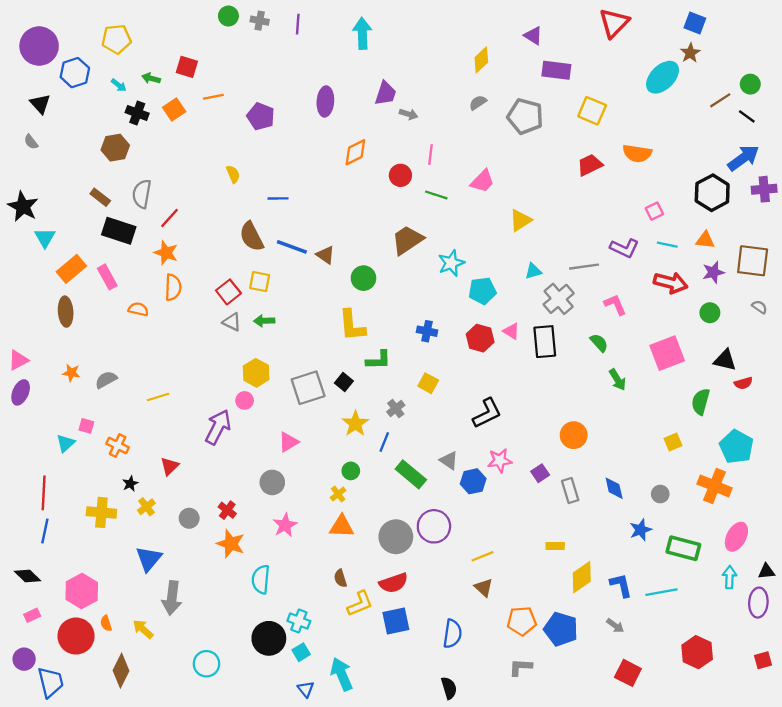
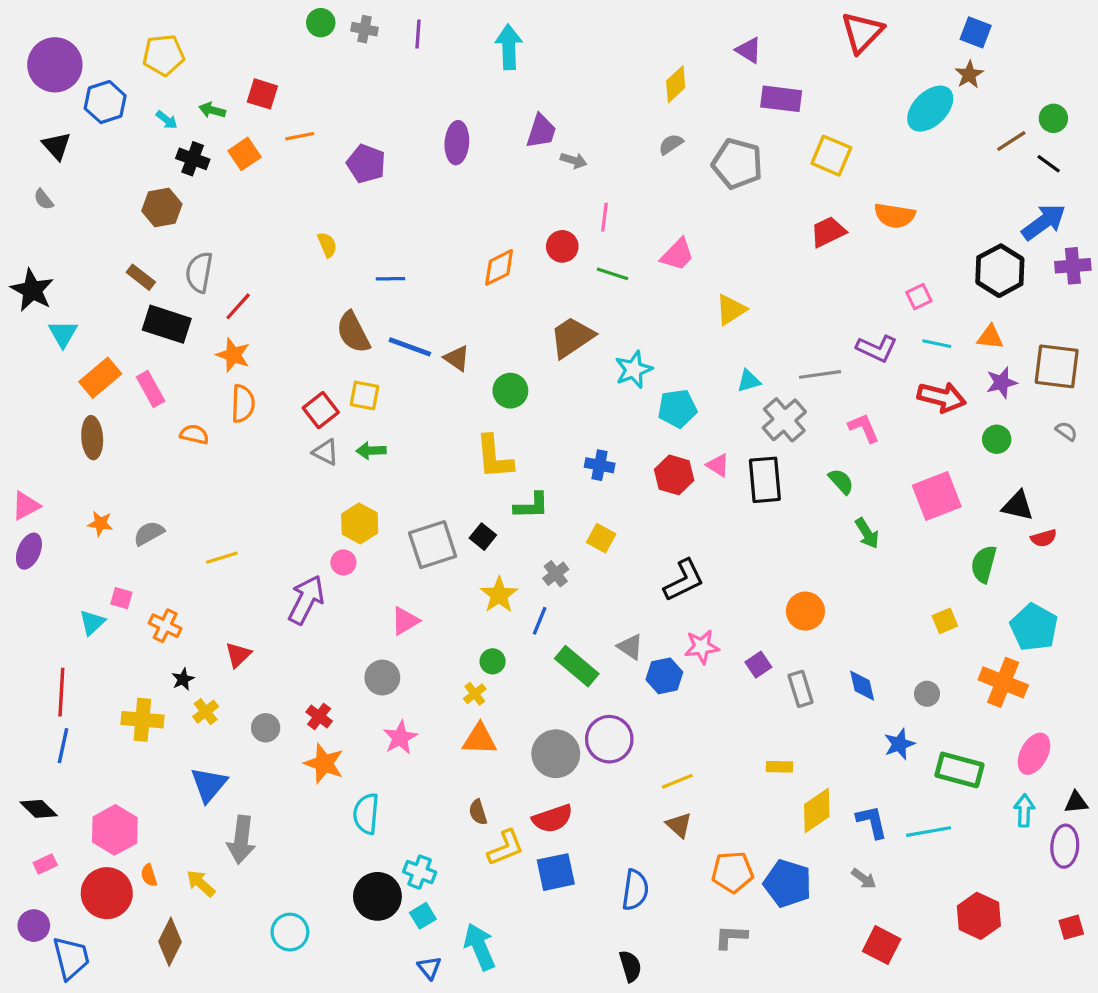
orange diamond: (355, 152) -> (499, 267), moved

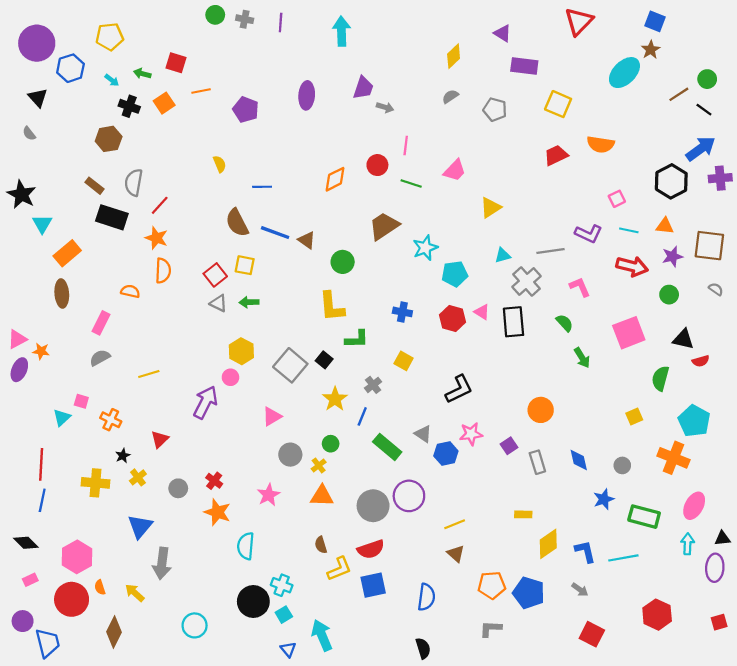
gray pentagon: (737, 164) -> (495, 110), size x0.7
pink rectangle: (151, 389) -> (101, 323), moved, turned 55
orange star: (100, 524) -> (41, 351), moved
gray square: (433, 545) -> (290, 365), turned -32
gray circle: (382, 678) -> (290, 455), moved

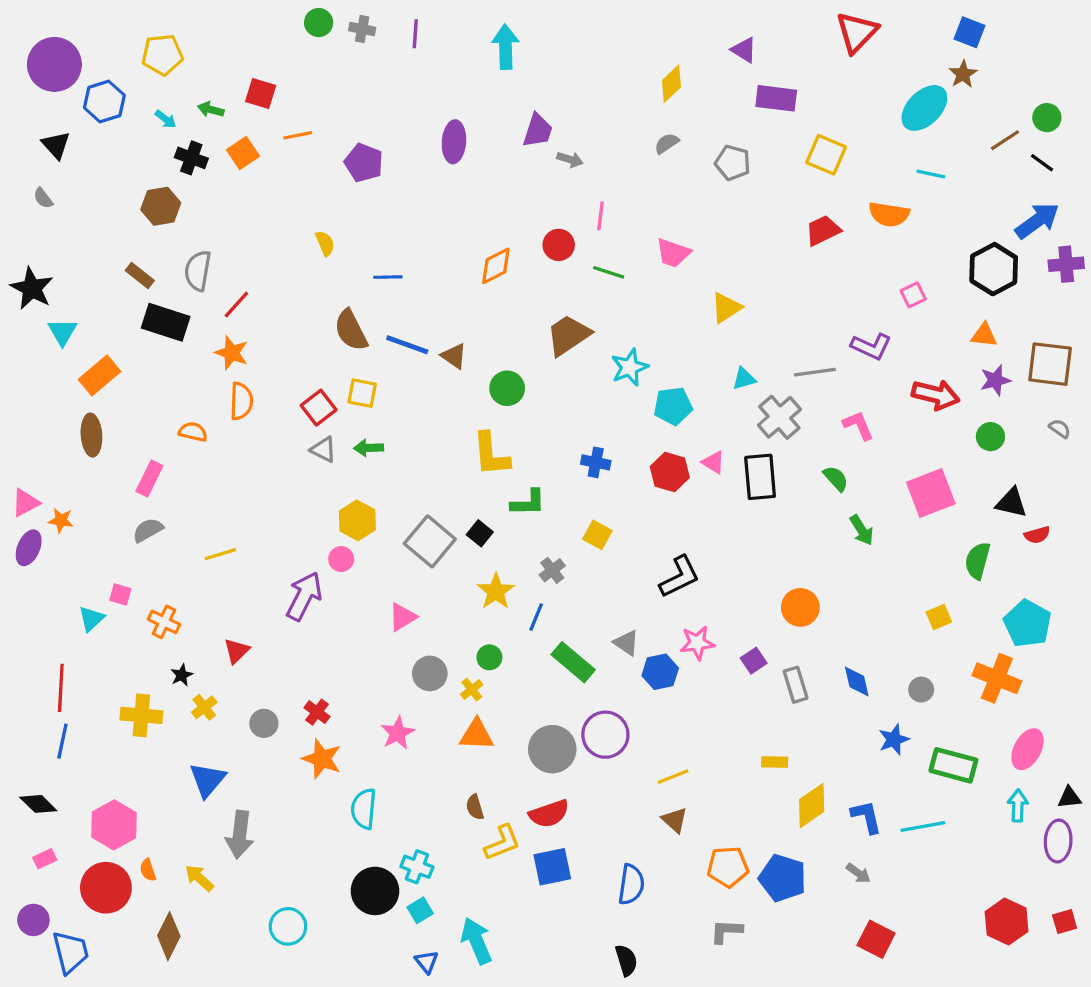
pink trapezoid: (455, 170) -> (673, 253), turned 65
cyan line: (629, 230) -> (931, 174), moved
red hexagon: (657, 615) -> (1007, 922), moved

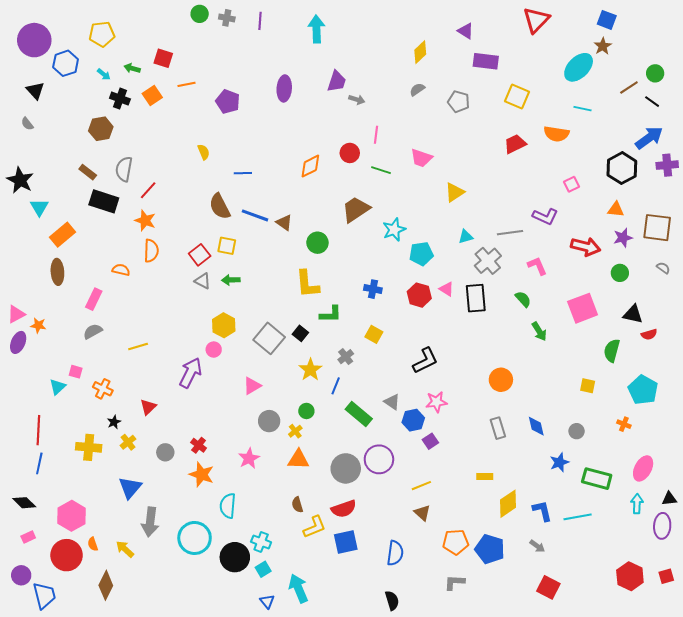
yellow square: (939, 617) -> (588, 386), turned 35
purple square: (754, 661) -> (430, 441), moved
orange cross: (997, 678) -> (624, 424), size x0.5
cyan circle: (288, 926) -> (195, 538), moved, size x1.4

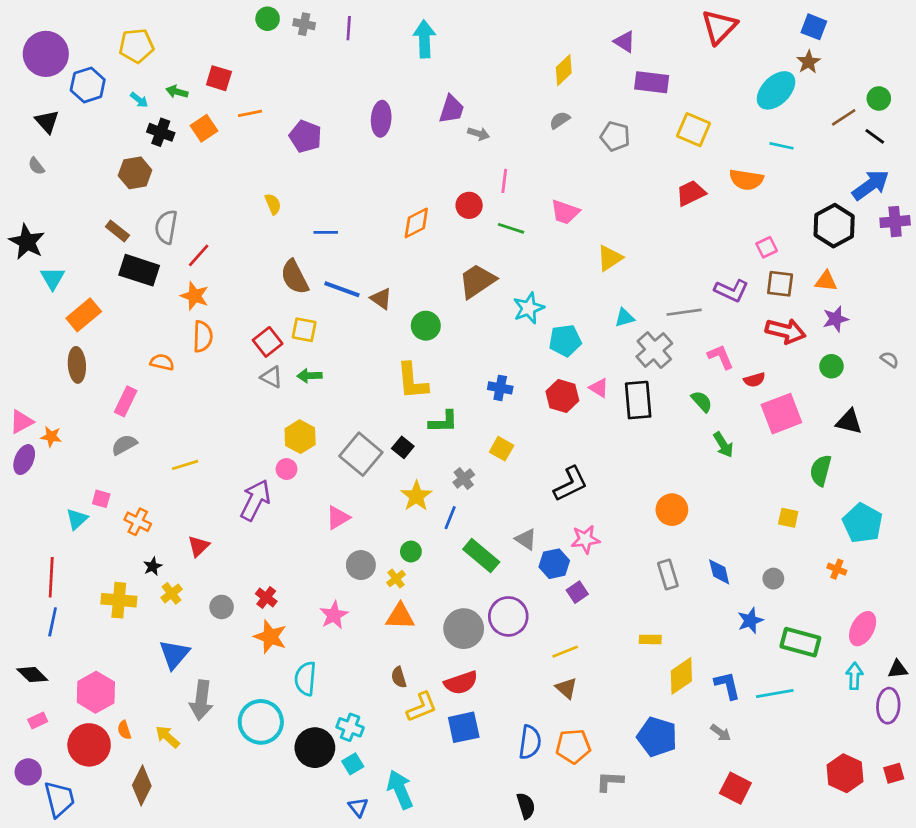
brown square: (657, 228) -> (780, 284), moved, size x0.7
red semicircle: (649, 334) -> (754, 380), moved
orange pentagon: (456, 542) -> (573, 746), moved

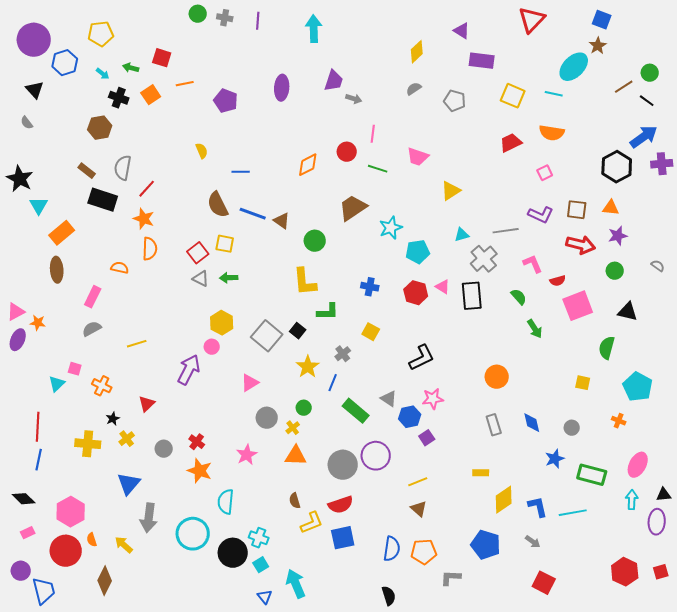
cyan line: (781, 146) -> (554, 94), moved
pink square: (767, 247) -> (545, 173), moved

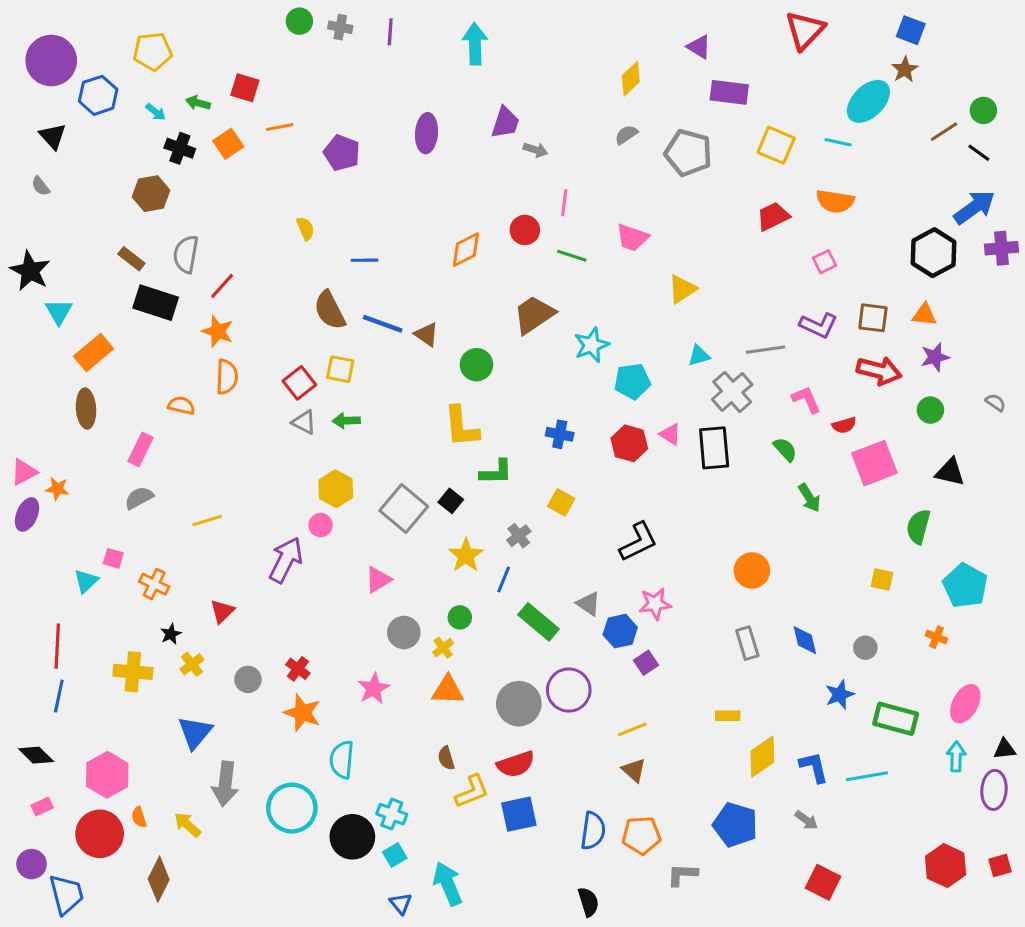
gray pentagon: (455, 101) -> (688, 153), size x1.4

